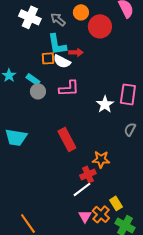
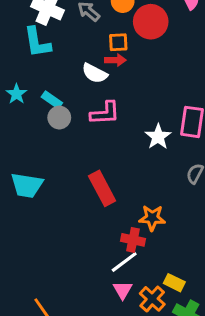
cyan L-shape: (57, 44) -> (37, 42), moved
orange square: (48, 58) -> (118, 42), moved
red cross: (88, 174) -> (133, 240), turned 35
yellow rectangle: (116, 203) -> (174, 283), turned -32
pink triangle: (85, 216) -> (123, 290), moved

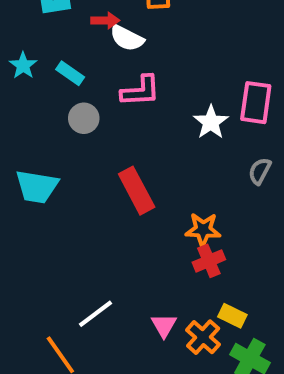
red arrow: (115, 60) -> (105, 20), moved
gray circle: (59, 118) -> (84, 118), moved
red cross: (133, 240) -> (209, 261), moved, turned -35
white line: (124, 262) -> (96, 314), moved

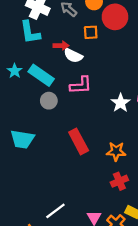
cyan rectangle: (70, 73) -> (41, 75), size x1.6
orange star: (203, 230) -> (116, 151), moved

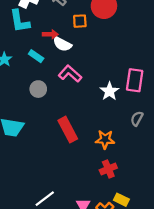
cyan rectangle: (41, 75) -> (36, 56), moved, size x0.6
pink L-shape: (81, 85) -> (70, 74), turned -135

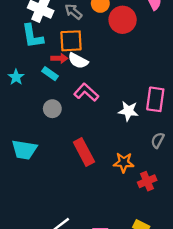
orange square: (80, 21) -> (71, 41), moved, size x1.5
red arrow: (50, 34) -> (59, 58), moved
white star: (109, 91) -> (128, 111), turned -30
red cross: (108, 169) -> (147, 181), moved

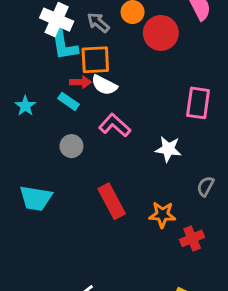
cyan L-shape: (32, 36) -> (64, 45), moved
pink rectangle: (155, 99) -> (198, 103), moved

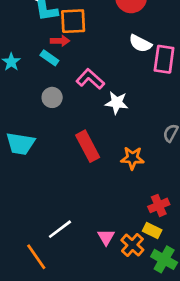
white semicircle: (104, 85) -> (140, 43), moved
white star: (168, 149) -> (117, 103), moved
red cross: (192, 238) -> (159, 205), moved

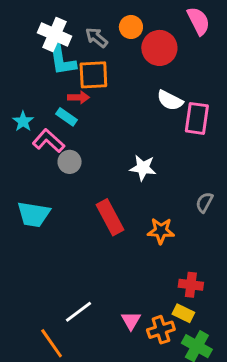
pink L-shape: (90, 79) -> (49, 141), moved
red cross: (159, 205) -> (191, 285), turned 30
orange cross: (132, 245) -> (161, 330), turned 30

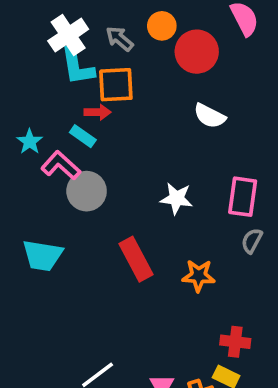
white cross: (55, 34) -> (68, 35), turned 32
pink rectangle: (197, 118) -> (243, 197), moved
gray circle: (70, 162) -> (87, 191), size x1.4

